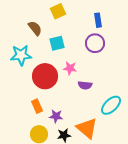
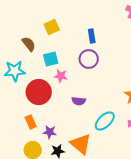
pink star: (70, 68) -> (61, 76), moved

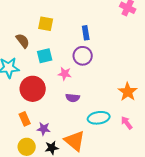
yellow square: (52, 27) -> (46, 24), turned 35
pink star: (61, 76) -> (65, 74), moved
cyan ellipse: (105, 121) -> (99, 118), turned 35

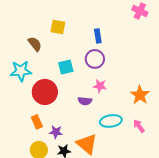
cyan square: (45, 56) -> (66, 67), moved
pink star: (65, 74) -> (100, 86), moved

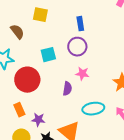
purple semicircle: (85, 101) -> (67, 89), turned -88

